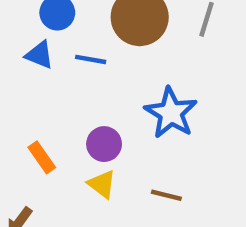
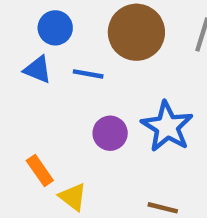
purple circle: (104, 144) -> (110, 133), moved
yellow triangle: (102, 184) -> (73, 197), moved

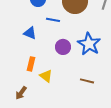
blue triangle: (38, 70) -> (30, 33), moved
orange rectangle: (40, 171) -> (31, 64), turned 48

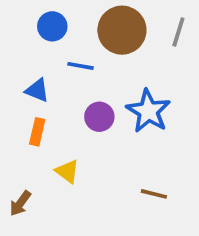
orange rectangle: (31, 64) -> (37, 132), moved
brown line: (87, 81) -> (154, 194), moved

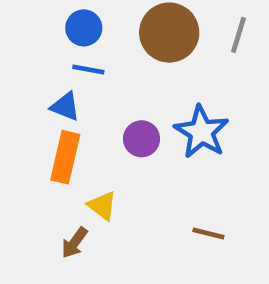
blue line: (81, 66) -> (88, 69), moved
orange rectangle: (37, 132) -> (65, 157), size x1.5
brown arrow: (20, 203) -> (75, 243), moved

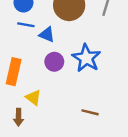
blue triangle: (65, 106) -> (47, 35), moved
brown arrow: (75, 243) -> (19, 117), turned -35

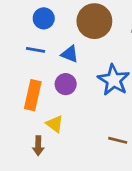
blue line: (26, 25) -> (35, 50), moved
purple circle: (54, 62) -> (66, 84), moved

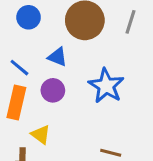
blue line: (35, 50) -> (19, 68), moved, turned 30

